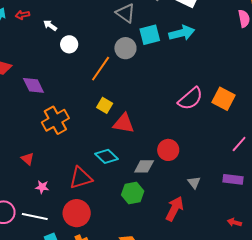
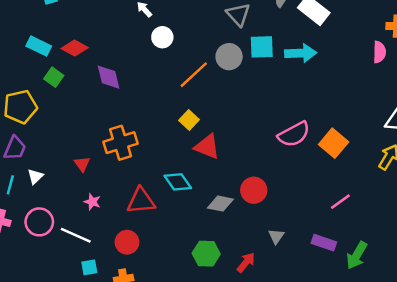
orange cross: (55, 120) -> (121, 143), moved
green hexagon: (133, 193) -> (206, 254), moved
red arrow: (175, 209) -> (246, 263), size x0.7
red circle: (77, 213) -> (127, 242), size x0.7

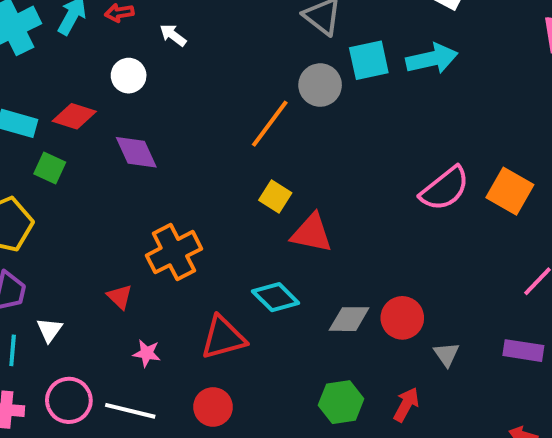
white circle: (162, 37) -> (129, 76), moved
red circle: (254, 190) -> (402, 318), moved

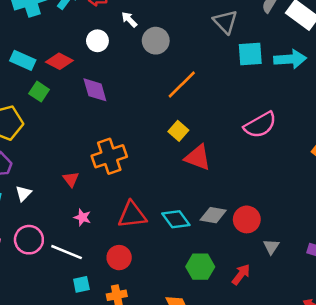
gray circle: (320, 85) -> (156, 41), moved
pink semicircle: (445, 189) -> (260, 125), moved
cyan diamond: (276, 297) -> (176, 219), moved

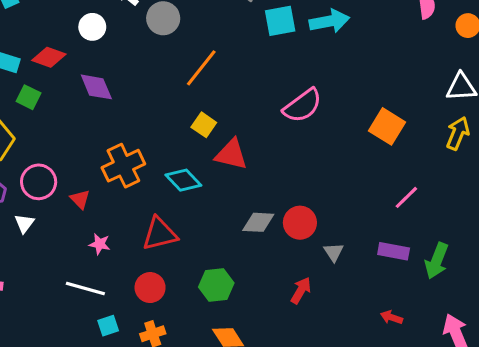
cyan diamond: (176, 219) -> (183, 180), moved
pink circle: (29, 240) -> (39, 182), moved
green hexagon: (200, 267) -> (216, 285), moved

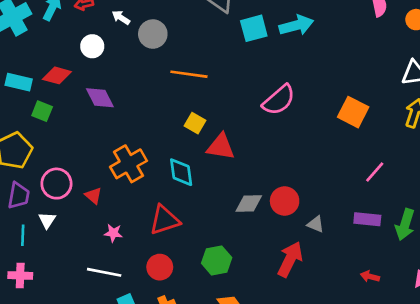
orange line: (201, 68) -> (189, 74), turned 64
cyan diamond: (183, 180) -> (181, 172), turned 40
gray triangle: (334, 252) -> (316, 224), turned -30
red arrow: (301, 290) -> (290, 259), size x1.5

